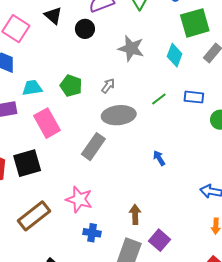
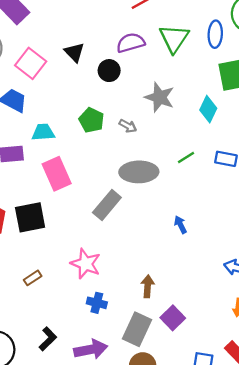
green pentagon: (71, 86) -> (91, 120), moved
gray arrow: (108, 86) -> (128, 126), moved, turned 77
brown rectangle: (34, 216) -> (33, 278), size x0.5

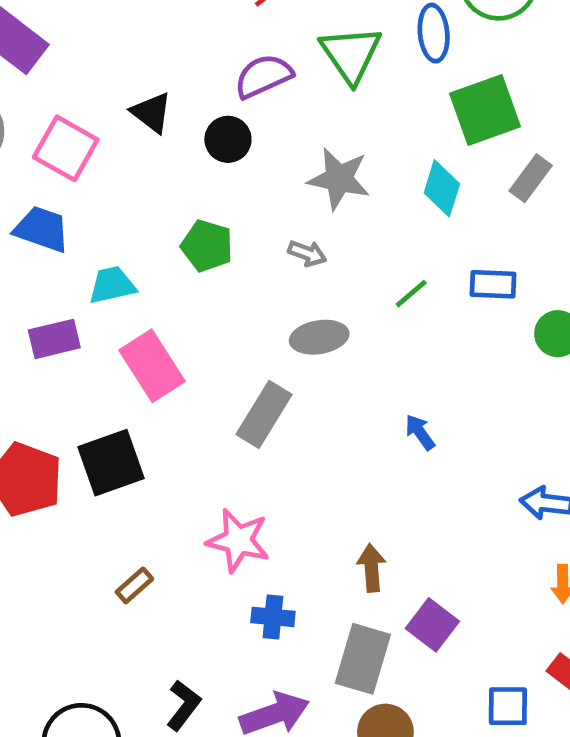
gray arrow: (128, 126) -> (307, 253), moved
gray ellipse: (139, 172) -> (319, 337), size x0.7

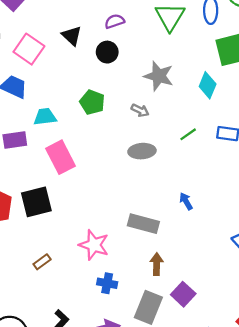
purple semicircle: (263, 76) -> (115, 21), moved, size x0.7
gray rectangle: (264, 414) -> (143, 224), moved, turned 68

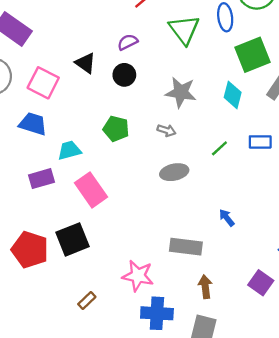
blue cross: (107, 283) -> (157, 313), size x1.5
purple square: (183, 294) -> (261, 283), moved

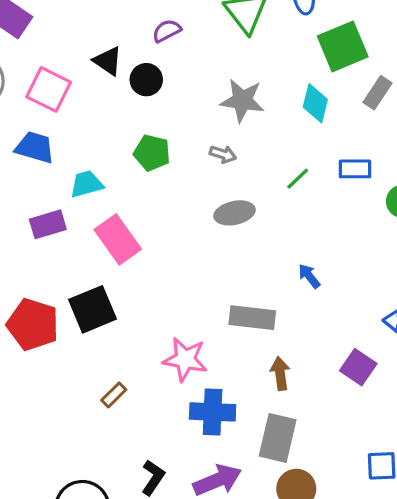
black circle: (124, 75) -> (146, 80), moved

